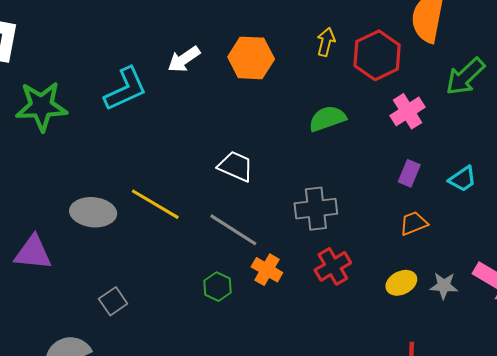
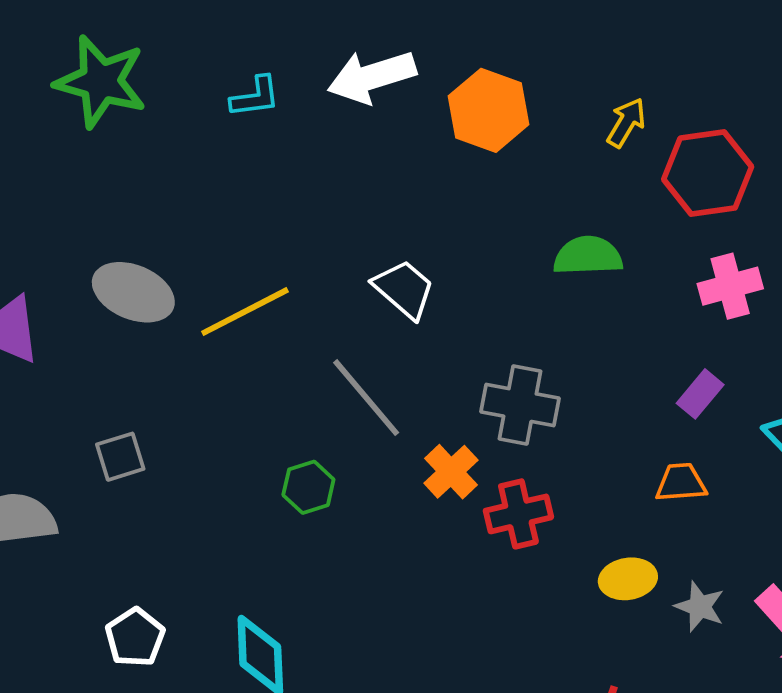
white arrow: (184, 59) -> (372, 77), size x1.4
cyan L-shape: (126, 89) -> (255, 97), size x0.6
yellow line: (155, 204) -> (245, 312), turned -75
orange cross: (267, 270) -> (451, 472), moved

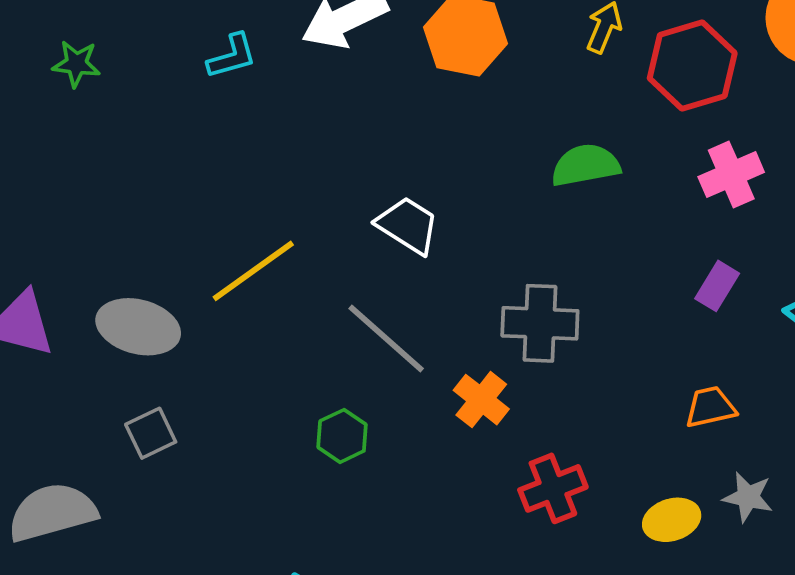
green star: (101, 82) -> (76, 64), size x0.5
gray ellipse: (133, 292) -> (138, 327), moved
orange trapezoid: (681, 483) -> (710, 407), moved
red cross: (518, 514) -> (553, 488), moved
yellow ellipse: (628, 579) -> (672, 520), moved

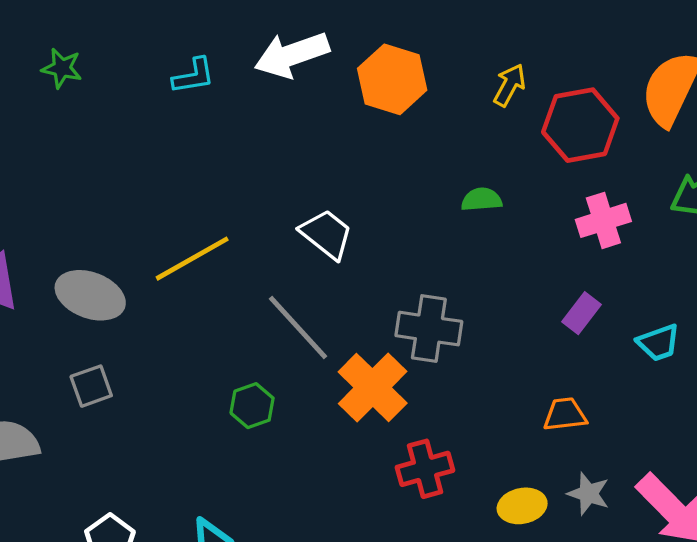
green semicircle: (586, 165) -> (482, 200), size x0.7
orange cross: (481, 400) -> (373, 387), size x1.5

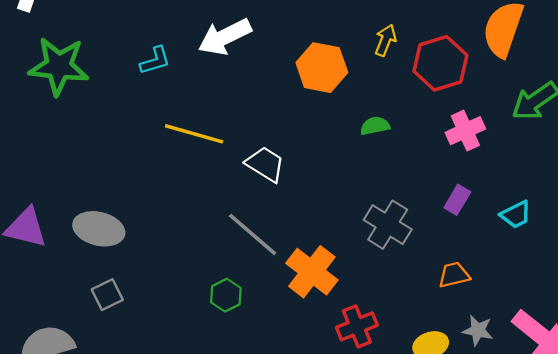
green star: (62, 68) -> (59, 66), size x2.0
orange hexagon: (392, 79) -> (322, 68), moved
yellow line: (192, 259) -> (194, 134), moved, turned 52
gray cross: (429, 329) -> (388, 225), moved, turned 30

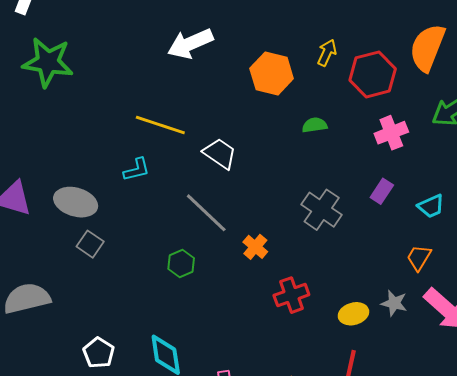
cyan L-shape: (155, 60) -> (137, 170), moved
orange cross: (312, 272) -> (255, 247), size x0.6
orange trapezoid: (454, 275) -> (419, 258), moved, turned -48
gray square: (107, 295) -> (90, 244), moved, turned -32

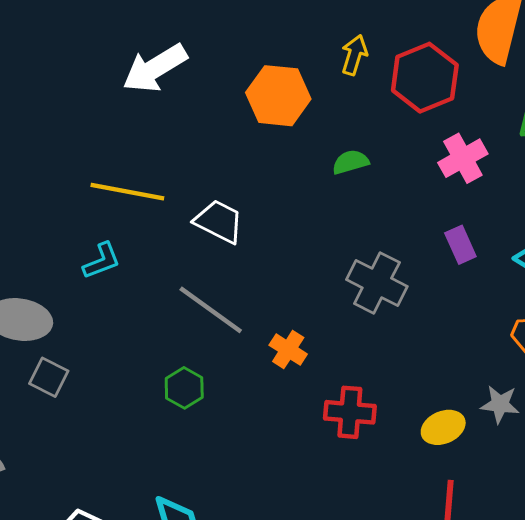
purple rectangle: (382, 191) -> (460, 245), turned -50
red cross: (291, 295) -> (350, 412), turned 32

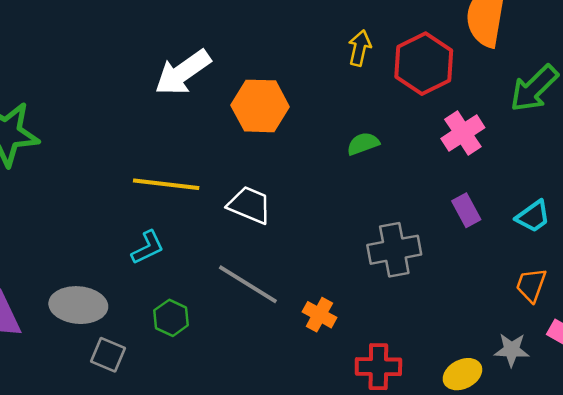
orange hexagon: (278, 96) -> (260, 106), moved
gray cross: (377, 283) -> (394, 250), turned -33
green hexagon: (184, 388) -> (171, 318), moved

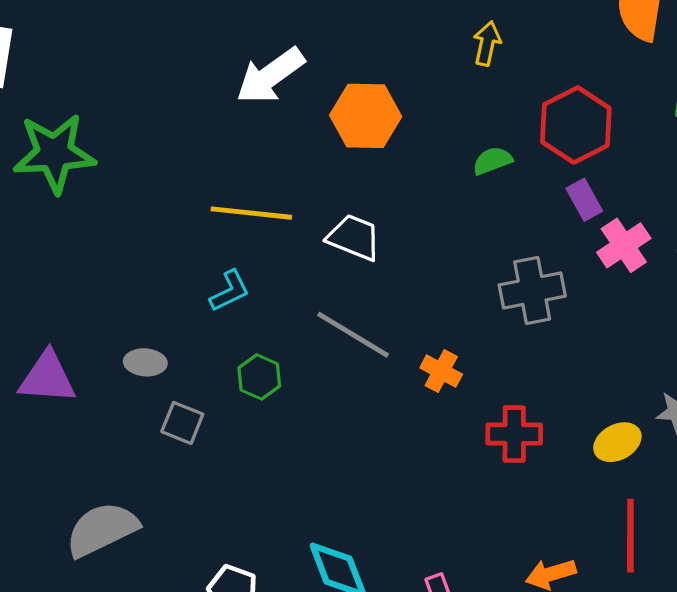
red hexagon: (424, 64) -> (576, 125), moved
pink cross: (463, 133) -> (624, 245), moved
purple rectangle: (466, 210) -> (584, 200), moved
gray ellipse: (78, 305) -> (145, 362), size x0.6

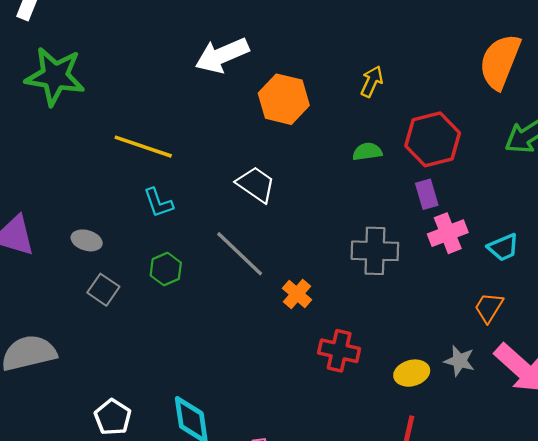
yellow arrow: (487, 43) -> (372, 81), moved
yellow line: (251, 213) -> (143, 147), moved
cyan L-shape: (230, 291) -> (158, 203), turned 84

